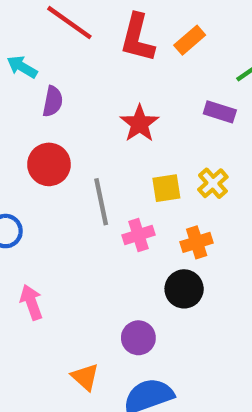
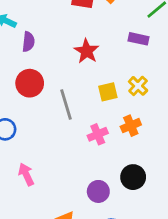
pink cross: (138, 235) -> (98, 134), moved
black circle: (184, 289) -> (133, 177), moved

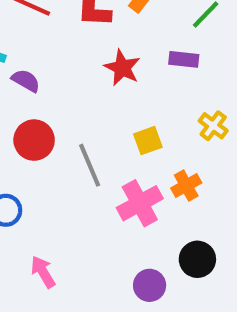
purple semicircle: (28, 42) -> (26, 81), turned -60
red star: (87, 51) -> (122, 68), moved
yellow cross: (138, 86) -> (213, 126), moved
pink cross: (98, 134) -> (140, 203), size x1.5

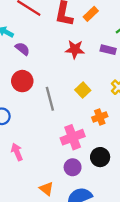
red star: (122, 68) -> (75, 49), turned -30
yellow square: (148, 141) -> (83, 90), turned -32
pink cross: (140, 203) -> (73, 137), moved

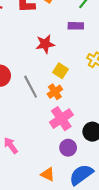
red star: (75, 49) -> (45, 44), moved
orange cross: (100, 117) -> (55, 92), moved

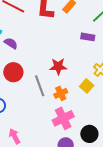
red star: (45, 44) -> (58, 66), moved
yellow square: (61, 71) -> (87, 86), moved

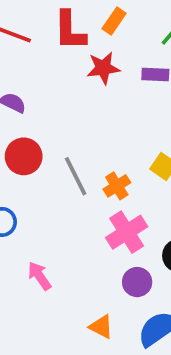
red star: (58, 66) -> (103, 68), moved

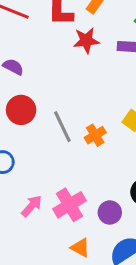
pink cross: (127, 232) -> (69, 205), moved
pink arrow: (39, 276) -> (32, 206), turned 75

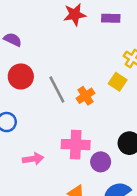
pink cross: (69, 205) -> (76, 145), moved, turned 36
pink arrow: (32, 206) -> (33, 159), turned 42

